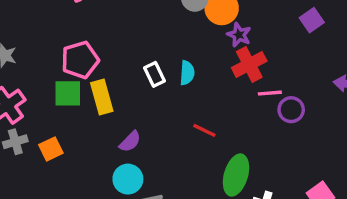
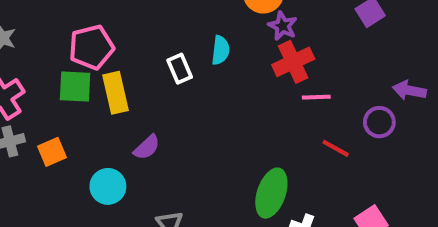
cyan semicircle: (187, 73) -> (220, 50), moved
purple circle: (291, 110) -> (379, 122), moved
red line: (204, 130) -> (336, 148), moved
cyan circle: (128, 179) -> (108, 186), moved

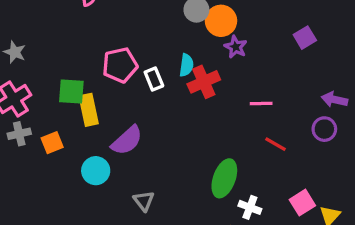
pink pentagon: (91, 47) -> (120, 65), moved
red cross: (293, 62) -> (204, 82), moved
yellow rectangle: (116, 93) -> (89, 110), moved
purple circle: (379, 122) -> (324, 129), moved
purple semicircle: (147, 147) -> (127, 140), size x1.5

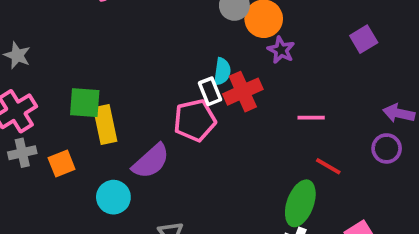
pink pentagon: (120, 65) -> (195, 120), moved
white rectangle: (154, 79) -> (210, 91), moved
green ellipse: (224, 178) -> (300, 203), moved

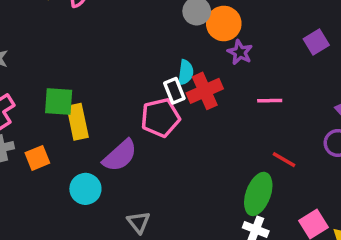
pink line: (311, 118) -> (270, 101), moved

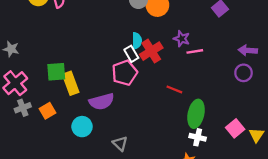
purple star: (240, 52) -> (182, 39), moved
purple semicircle: (120, 156) -> (102, 101), turned 35
red line: (284, 160) -> (174, 89), moved

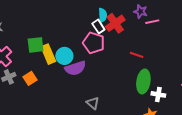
pink pentagon: (125, 73) -> (94, 43), turned -30
green ellipse: (196, 114) -> (143, 81), moved
cyan circle: (82, 127) -> (64, 56), moved

